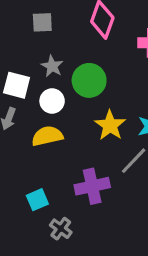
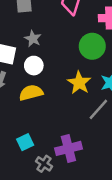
green circle: (89, 80) -> (92, 46), moved
purple cross: (92, 186) -> (68, 148), moved

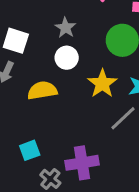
gray star: (33, 39) -> (65, 28), moved
white circle: (34, 66) -> (67, 58), moved

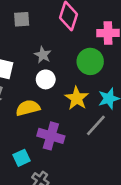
purple cross: (82, 163) -> (51, 136), moved, turned 30

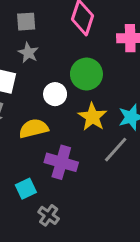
gray star: (43, 55) -> (28, 53), moved
green circle: (90, 61) -> (86, 74), moved

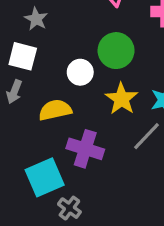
gray star: (28, 53) -> (36, 19), moved
cyan square: (26, 189) -> (45, 177), size x1.6

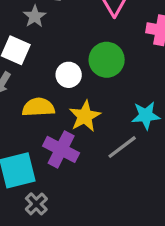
yellow star: (121, 99) -> (85, 116), moved

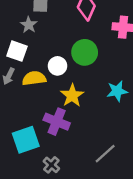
yellow semicircle: (38, 107) -> (34, 78), moved
gray line: (122, 147) -> (105, 154), moved
gray cross: (36, 204) -> (51, 165), moved

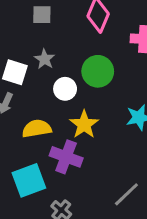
gray star: (29, 25) -> (45, 59), moved
yellow semicircle: (34, 78) -> (37, 129), moved

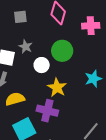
yellow semicircle: (37, 129) -> (15, 99), moved

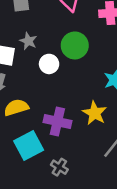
yellow star: (57, 88) -> (95, 113), moved

